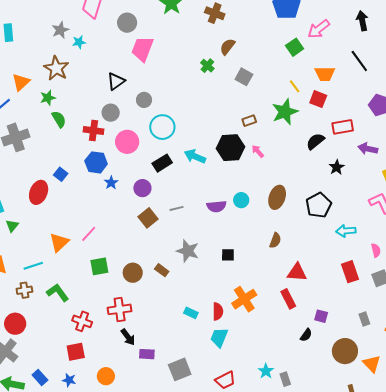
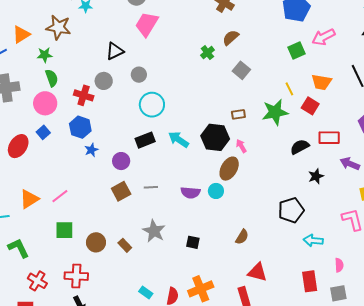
brown star: (56, 68) -> (58, 27), turned -30
pink circle: (127, 142) -> (45, 103), moved
brown ellipse: (277, 197) -> (229, 169), moved

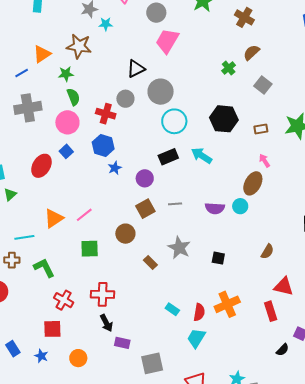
gray circle: (139, 75) -> (161, 92), size x1.6
black hexagon: (215, 137) -> (224, 119), moved
brown circle: (96, 242) -> (125, 234), moved

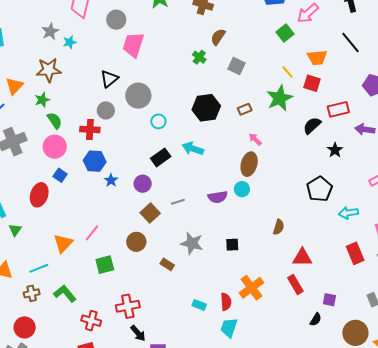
cyan circle: (174, 121) -> (158, 121), size x0.6

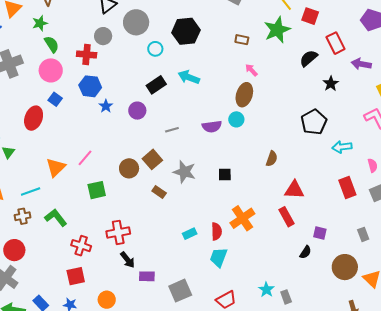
black hexagon: (206, 108) -> (186, 31), moved
brown rectangle: (245, 109) -> (242, 40), turned 32
red rectangle: (338, 109) -> (335, 43), turned 75
brown square: (150, 213) -> (152, 159), moved
cyan rectangle: (199, 305) -> (190, 234), turned -48

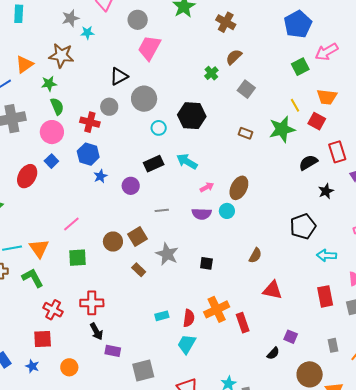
pink arrow: (251, 70) -> (207, 187), moved, turned 96
orange triangle: (56, 167) -> (39, 248), moved, turned -30
red rectangle: (286, 217) -> (243, 323), moved

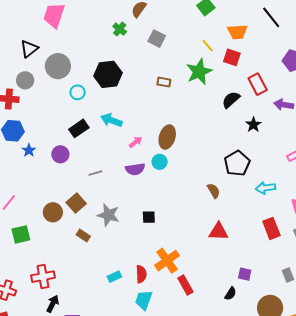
brown semicircle: (255, 255) -> (214, 191), moved, turned -49
red rectangle: (243, 323) -> (185, 285), moved
black arrow: (96, 331) -> (53, 304), turned -114

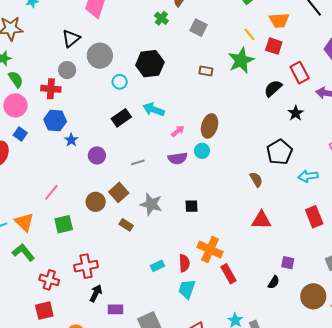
purple circle: (60, 154) -> (97, 155), moved
orange cross: (167, 261) -> (210, 250), turned -30

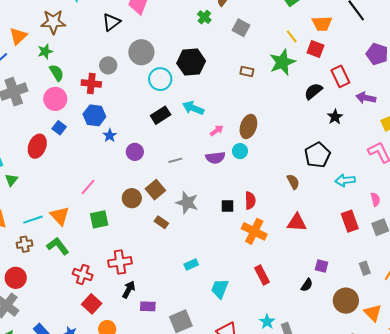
black triangle: (71, 38) -> (111, 22), moved
cyan circle: (120, 82) -> (160, 79), size x1.5
orange cross: (210, 250) -> (254, 231), moved
red semicircle: (184, 263) -> (250, 201), moved
red square: (44, 311) -> (92, 304), moved, turned -36

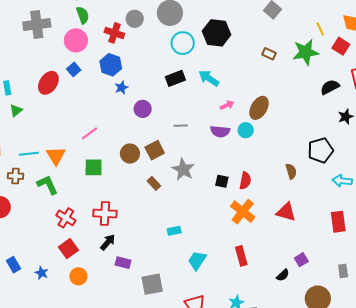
purple square: (322, 266) -> (301, 260), turned 32

